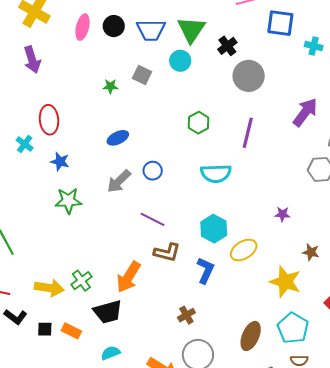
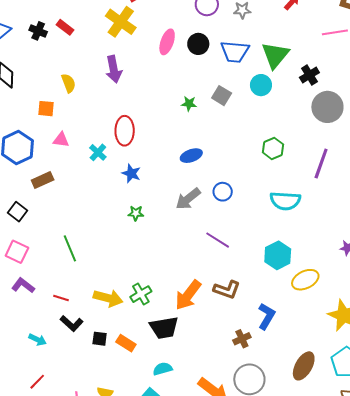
green star: (68, 201) -> (136, 213), size x0.6
brown L-shape: (167, 252) -> (227, 290), moved
blue L-shape: (205, 270) -> (267, 316), moved

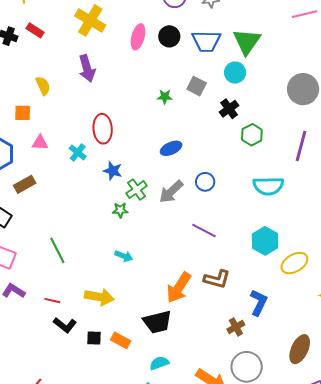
black cross: (309, 75) -> (229, 109), moved
green cross: (141, 294) -> (137, 190), moved
cyan arrow: (38, 340) -> (124, 256), moved

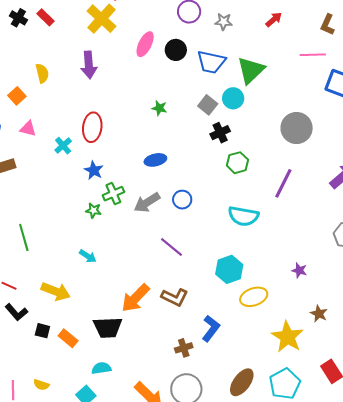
gray square: (197, 86) -> (208, 105), moved
orange square: (23, 113) -> (17, 96), turned 36

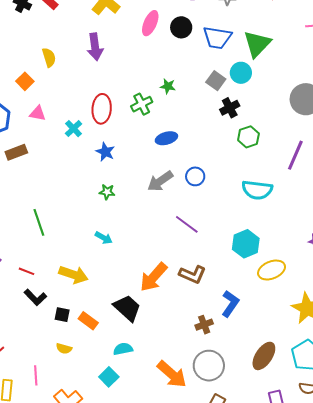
green cross: (113, 194) -> (142, 104), moved
black trapezoid: (108, 327) -> (127, 308), turned -132
yellow semicircle: (41, 385) -> (64, 349), moved

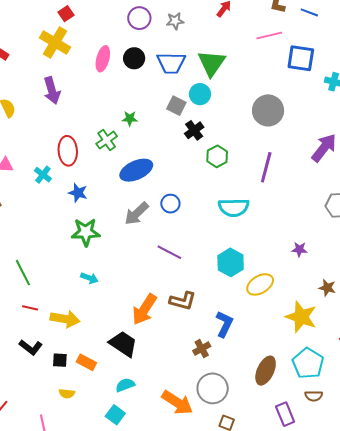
blue ellipse: (166, 138) -> (136, 170), size x1.5
green star: (107, 192) -> (86, 232), size x1.8
red line: (27, 271) -> (30, 308), moved

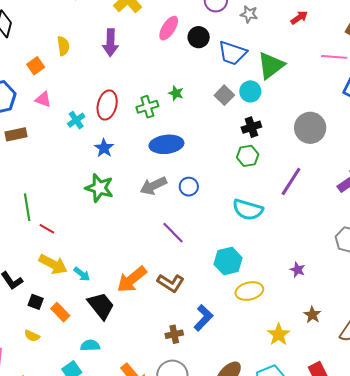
black cross: (194, 130) -> (251, 127), moved
cyan arrow: (89, 278) -> (82, 274), moved
red line: (30, 308) -> (47, 229), moved
yellow star: (301, 317) -> (279, 334), size x0.7

